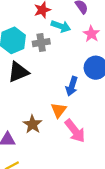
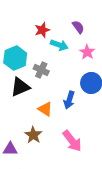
gray cross: (41, 43) -> (41, 70), moved, turned 35
orange triangle: (59, 110) -> (45, 109), moved, turned -35

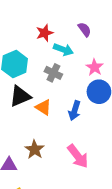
pink star: (87, 52) -> (95, 67), moved
gray cross: (41, 70) -> (53, 73), moved
orange triangle: (45, 109) -> (43, 107), moved

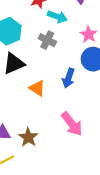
orange triangle: (43, 107) -> (37, 88), moved
brown star: (35, 150) -> (28, 137), moved

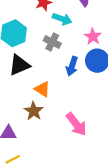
blue arrow: (69, 78) -> (72, 66), moved
brown star: (28, 137) -> (34, 111), moved

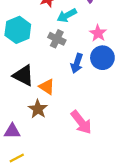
cyan arrow: (62, 19) -> (67, 15), turned 132
black triangle: (19, 65) -> (23, 76), moved, turned 50

